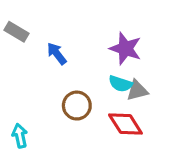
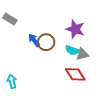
blue arrow: (57, 54) -> (34, 40), moved
brown circle: (77, 106) -> (46, 42), moved

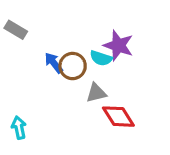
cyan semicircle: (72, 50) -> (101, 58), moved
gray triangle: (82, 54) -> (96, 93), moved

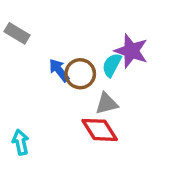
cyan semicircle: (101, 58) -> (112, 65), turned 100
red diamond: (118, 117) -> (100, 130), moved

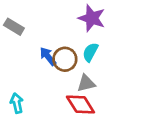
purple star: (131, 51) -> (92, 18), moved
cyan arrow: (21, 142) -> (17, 103), moved

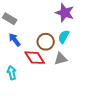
blue arrow: (48, 56) -> (15, 40), moved
red diamond: (80, 105) -> (35, 58), moved

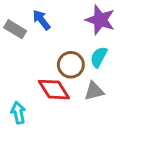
blue arrow: (15, 40) -> (41, 20), moved

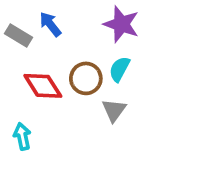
red diamond: (54, 90) -> (43, 86), moved
gray triangle: (94, 91) -> (114, 110), turned -40

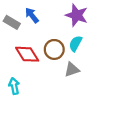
gray triangle: (114, 110) -> (72, 69), turned 35

